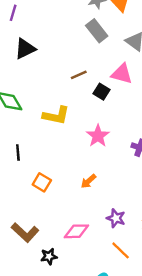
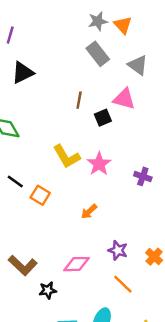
brown line: (79, 75) -> (79, 100), turned -56
black square: (101, 92) -> (103, 118), turned 35
yellow L-shape: (56, 116) -> (66, 156), moved, turned 48
black line: (18, 153) -> (15, 181), turned -49
orange square: (42, 182) -> (40, 195), moved

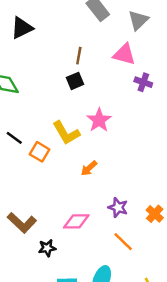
gray triangle: (138, 65) -> (138, 20), turned 40
black square: (103, 118) -> (75, 81), moved
yellow L-shape: (66, 156) -> (66, 133), moved
purple cross: (143, 176) -> (143, 82), moved

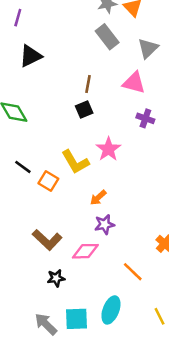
purple cross: (143, 82) -> (145, 118), moved
purple star: (118, 207) -> (105, 224), moved, turned -30
brown L-shape: (22, 223) -> (47, 240), moved

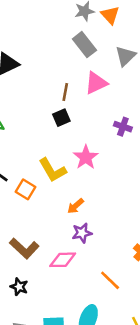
pink triangle: (134, 83) -> (96, 83), moved, turned -40
black star: (56, 278) -> (19, 287), moved, turned 30

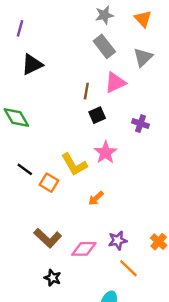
orange triangle: (110, 15) -> (143, 19), moved
black square: (61, 118) -> (97, 115), moved
purple star: (82, 233) -> (118, 240), moved
black star: (19, 287) -> (53, 278), moved

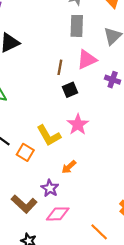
gray rectangle: (104, 46) -> (77, 26), turned 40
purple cross: (141, 124) -> (113, 80), moved
purple star: (118, 240) -> (50, 188), moved, turned -30

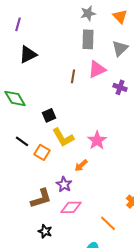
black square: (70, 90) -> (49, 115), moved
pink star: (78, 124) -> (97, 140), moved
brown L-shape: (24, 204) -> (41, 198), turned -60

